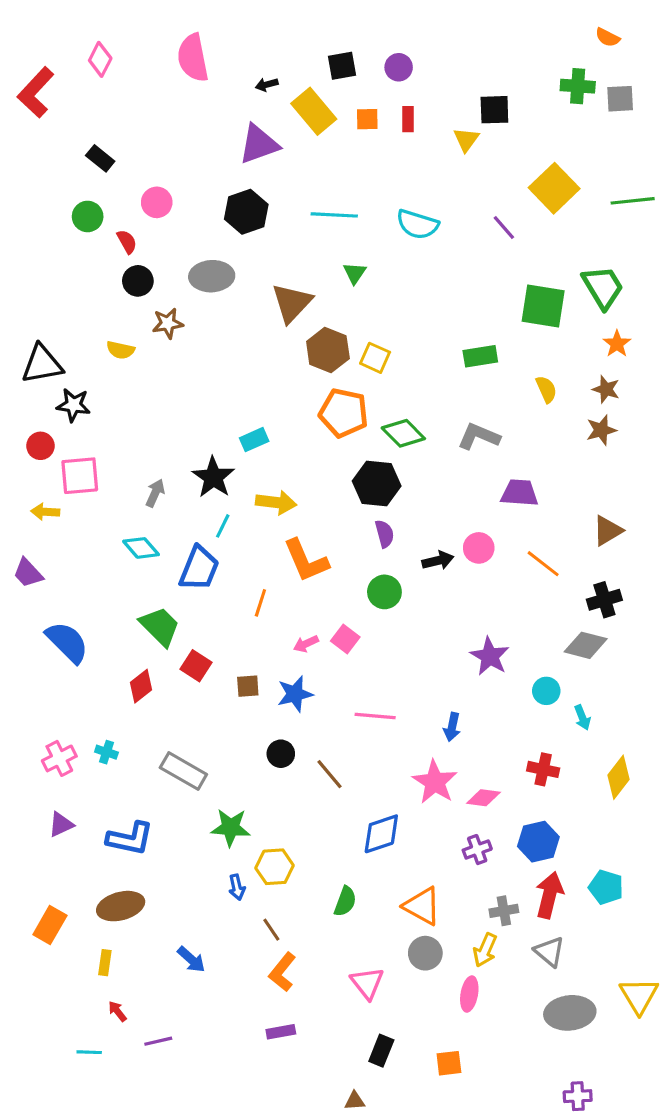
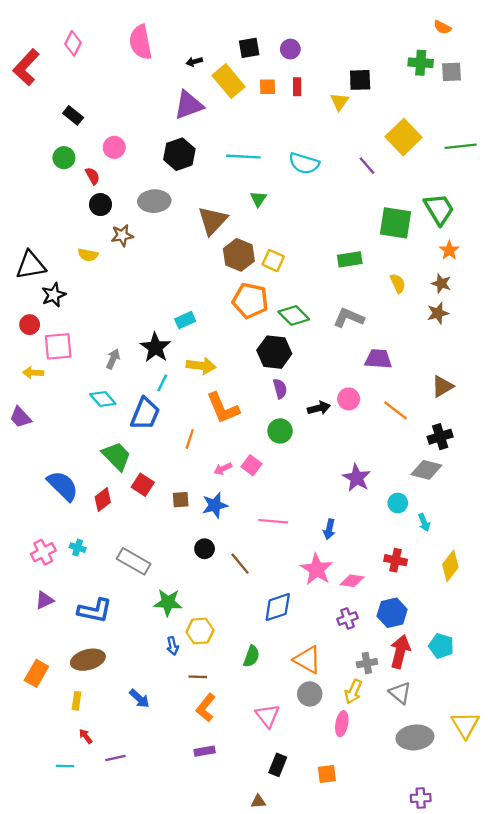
black star: (73, 405) -> (54, 295), turned -30
blue semicircle: (67, 642) -> (63, 486), moved
brown line: (271, 930) -> (198, 677), turned -54

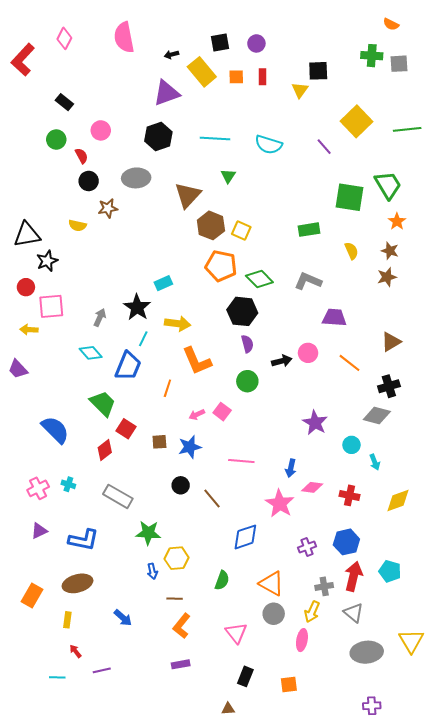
red diamond: (103, 500) -> (105, 450), moved
yellow diamond: (450, 566) -> (398, 500), turned 32
pink diamond: (352, 581) -> (312, 487), moved

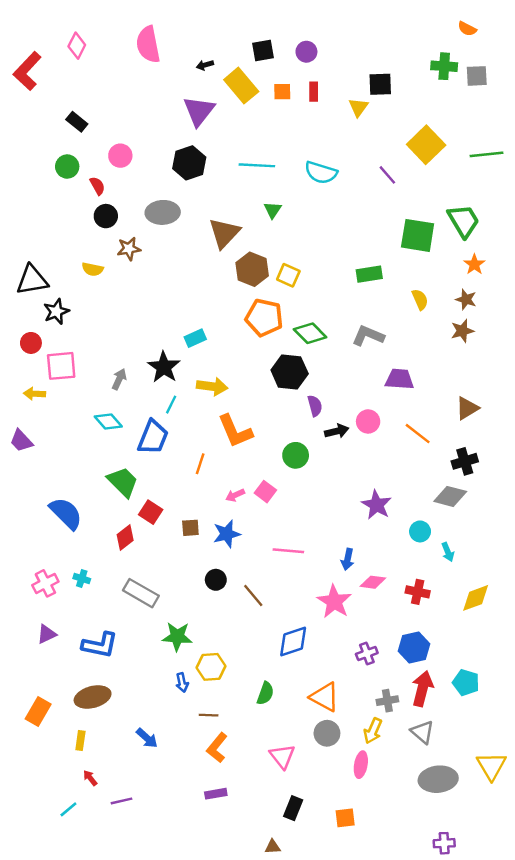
purple triangle: (166, 93) -> (199, 111), turned -32
purple semicircle: (247, 344) -> (315, 406), moved
cyan line: (57, 677) -> (68, 809), turned -42

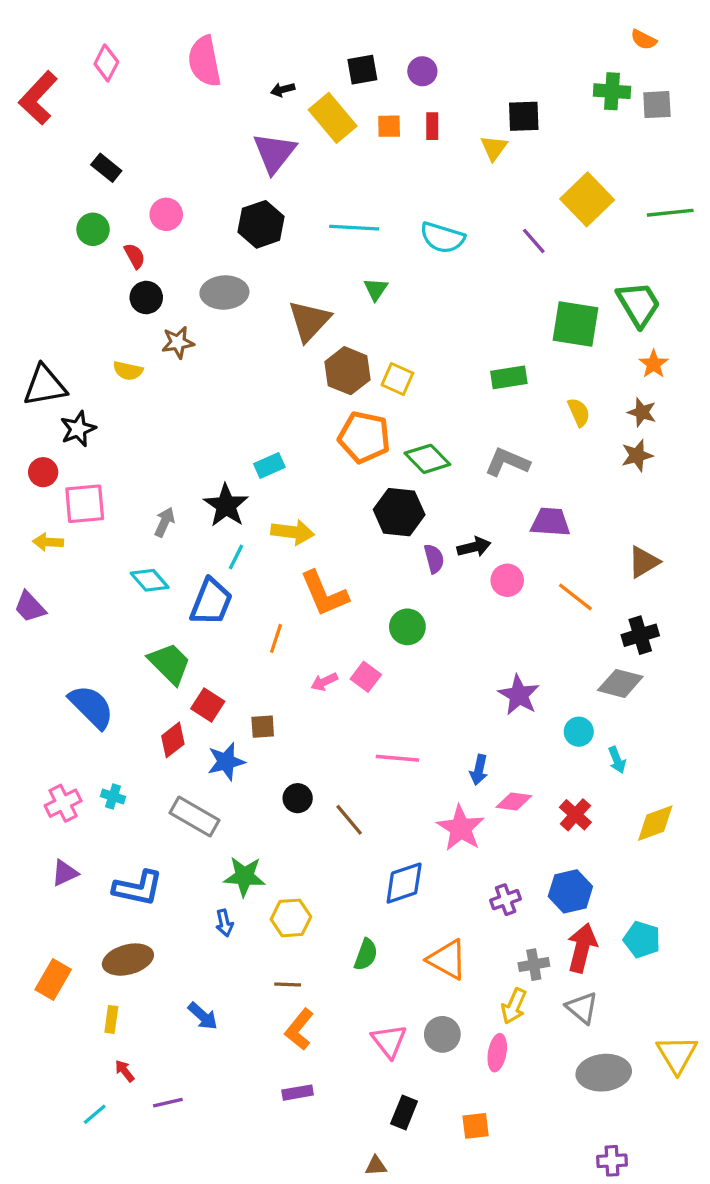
black arrow: (337, 431) -> (474, 547), moved
blue star: (227, 534) -> (226, 762), moved
red cross: (418, 592) -> (575, 815), turned 30
blue arrow: (182, 682) -> (224, 923), moved
gray circle: (327, 733) -> (442, 1034), moved

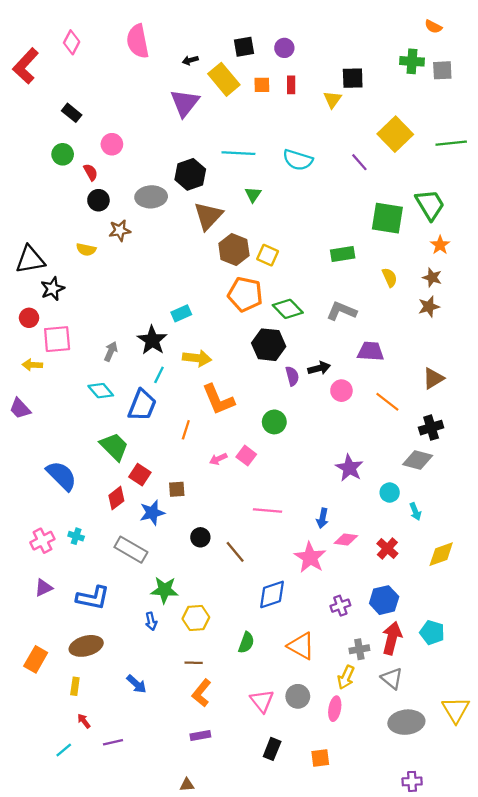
black hexagon: (261, 224) -> (190, 174), moved
brown triangle: (376, 1166) -> (187, 785), moved

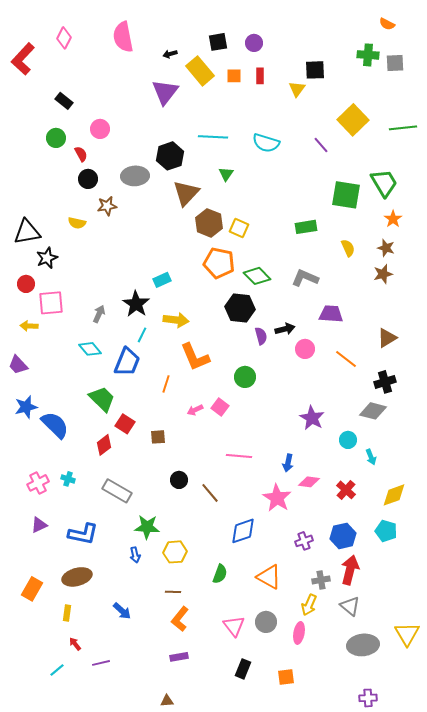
blue star: (152, 513) -> (26, 407), moved
cyan pentagon: (432, 633) -> (386, 531), moved

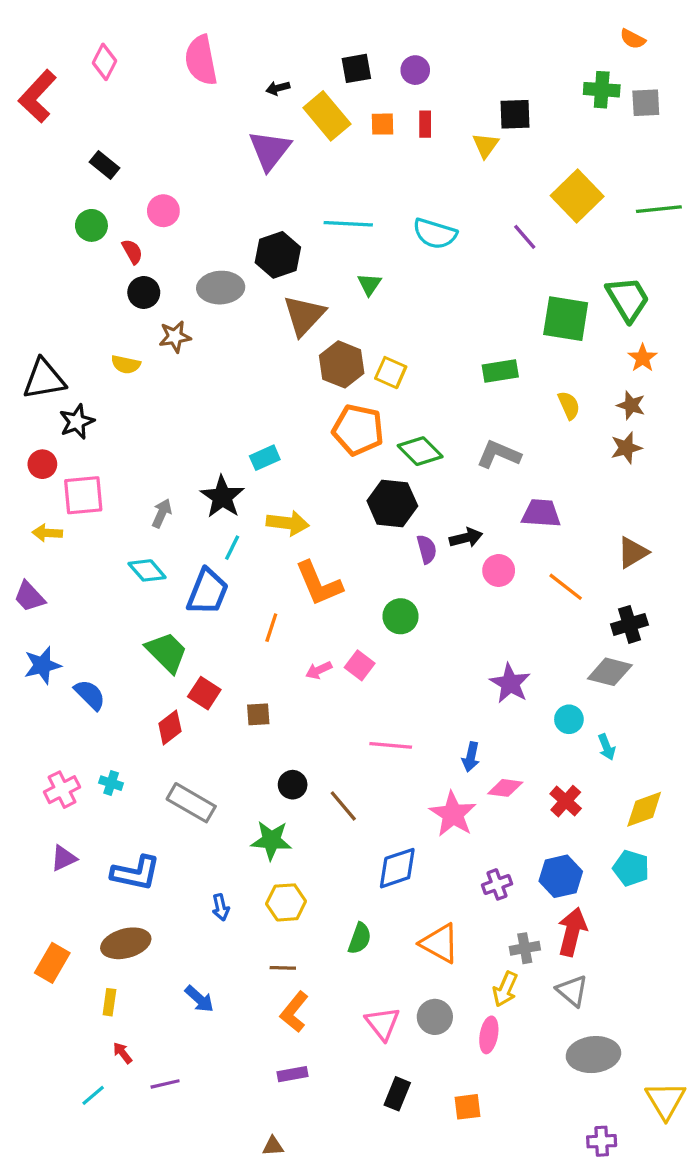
blue semicircle: (55, 425) -> (90, 695), size x0.7
green star: (147, 527) -> (271, 840), moved
yellow triangle: (407, 634) -> (665, 1100), moved

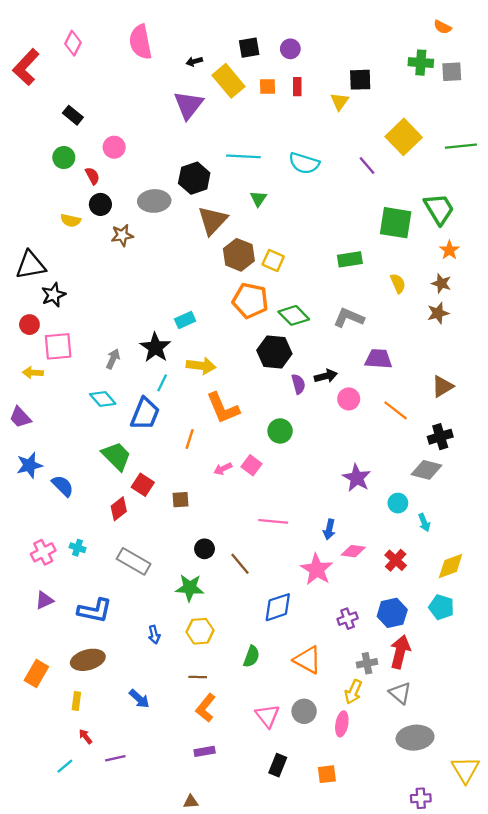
yellow semicircle: (126, 364) -> (71, 220), moved

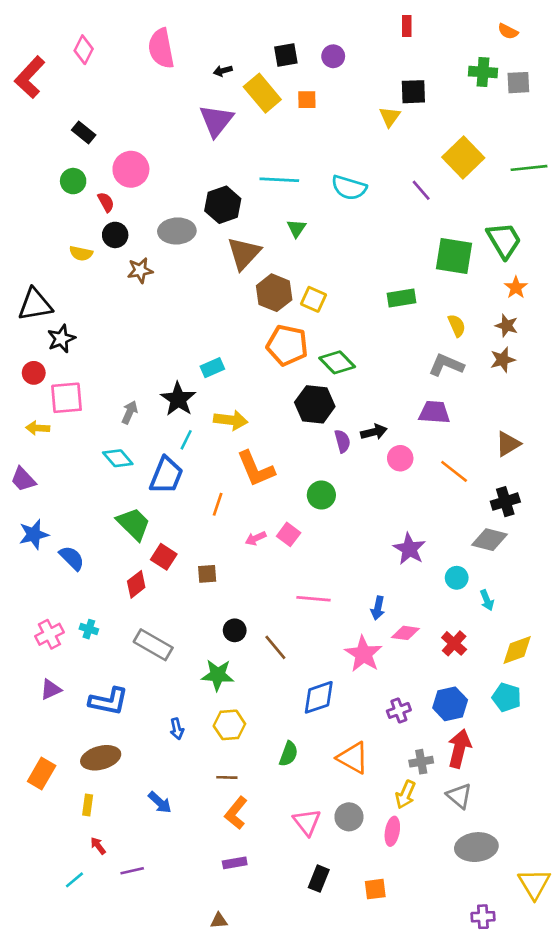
red rectangle: (297, 87) -> (407, 26), moved
pink circle: (114, 147) -> (131, 169), size x1.4
gray L-shape: (349, 318) -> (446, 365), moved

